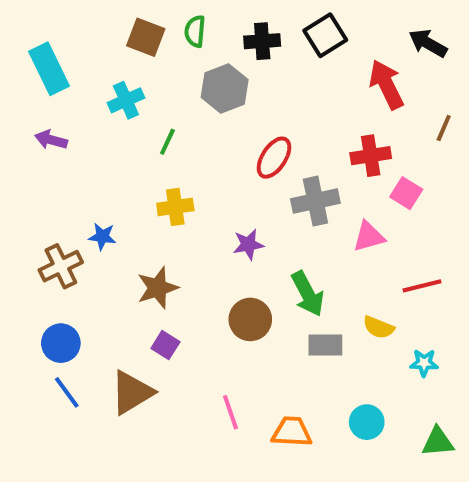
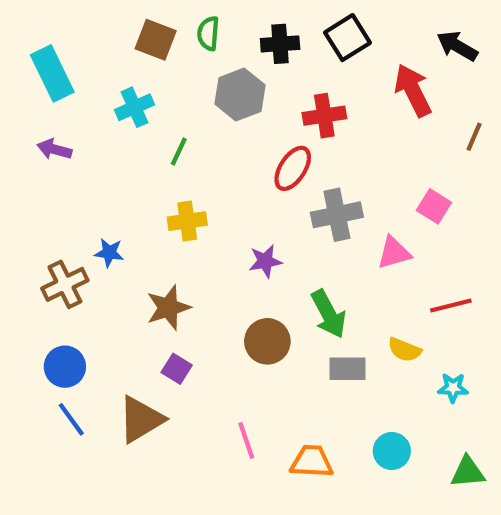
red cross: (371, 156) -> (324, 116), moved

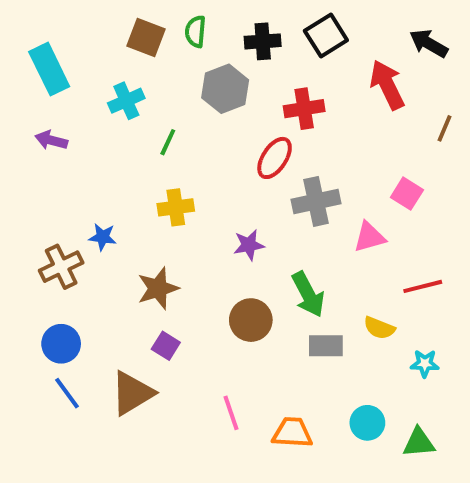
green triangle: (468, 472) -> (419, 443), moved

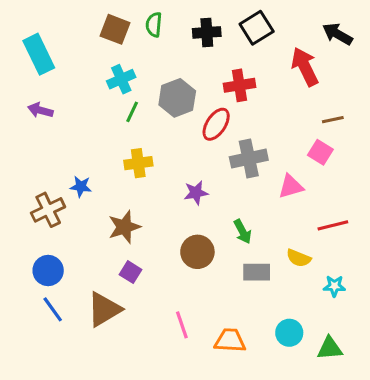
gray hexagon: (225, 89) -> (177, 98), moved
cyan cross: (126, 101) -> (121, 79), moved
brown line: (444, 128) -> (333, 120), moved, turned 55
green arrow: (308, 294) -> (243, 232), size x0.7

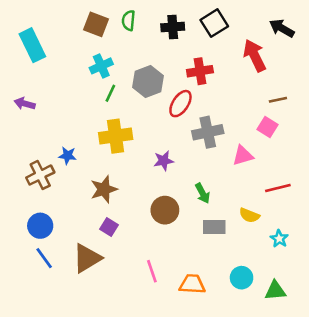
purple arrow: (40, 110) -> (25, 104), moved
yellow cross: (138, 163) -> (116, 136), size x1.4
cyan star: (334, 286) -> (279, 239), turned 30

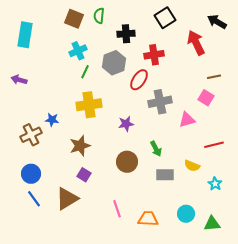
black cross: (173, 27) -> (126, 34), moved
cyan rectangle: (32, 45) -> (25, 35), turned 35

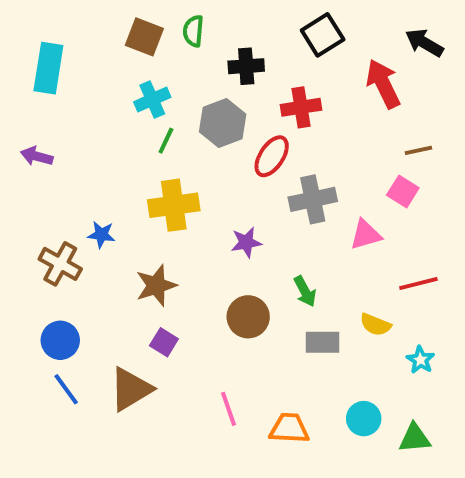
brown cross: (31, 135) -> (60, 264), turned -35

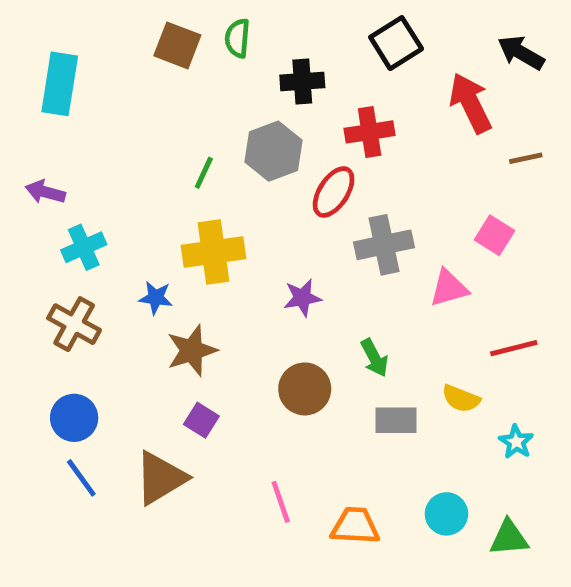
cyan cross: (152, 100) -> (84, 247), moved
brown line: (418, 150) -> (526, 158), moved
blue star: (101, 235) -> (156, 298), moved

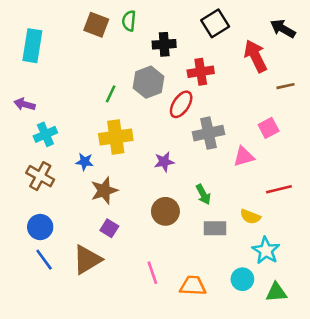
pink square: (495, 235) -> (269, 128), turned 30
cyan star: (516, 442) -> (266, 251), moved, size x1.5

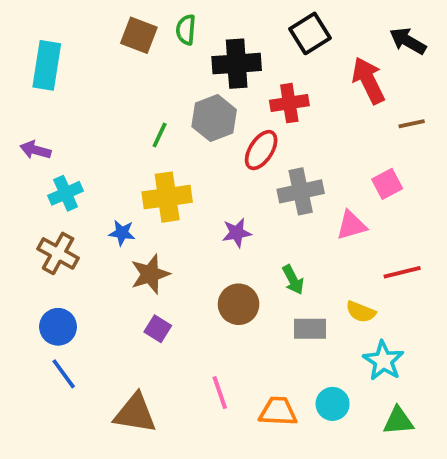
black cross: (164, 44) -> (237, 64), size x1.4
brown triangle: (87, 260) -> (135, 413), moved, turned 40
cyan circle: (242, 279) -> (333, 404), moved

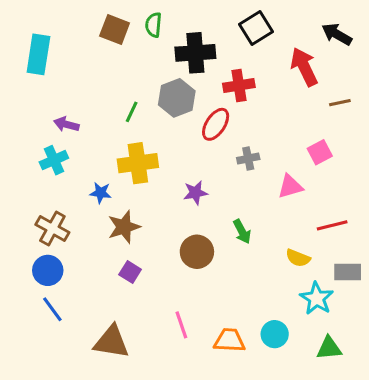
purple arrow: (35, 150) -> (66, 124), moved
gray cross: (301, 191) -> (248, 159), size x0.6
brown cross: (58, 253) -> (52, 228), moved
gray rectangle: (310, 329) -> (348, 272), moved

